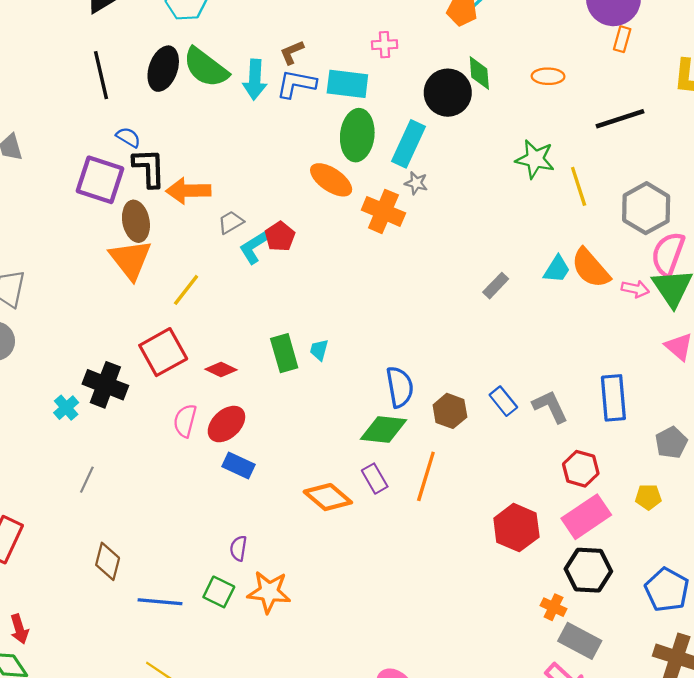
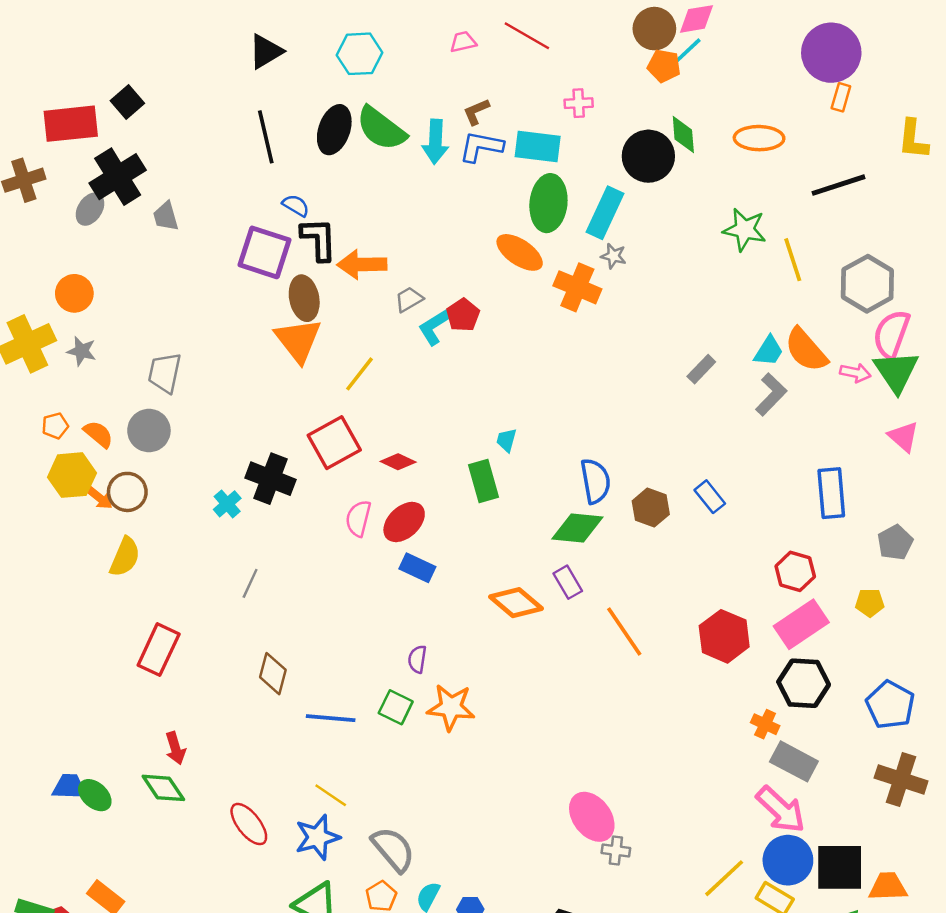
orange ellipse: (548, 76) -> (759, 138), size x1.4
green rectangle: (284, 353) -> (483, 481), moved
gray L-shape: (550, 407) -> (771, 394), moved, turned 69
orange line: (426, 476) -> (624, 631), moved, turned -51

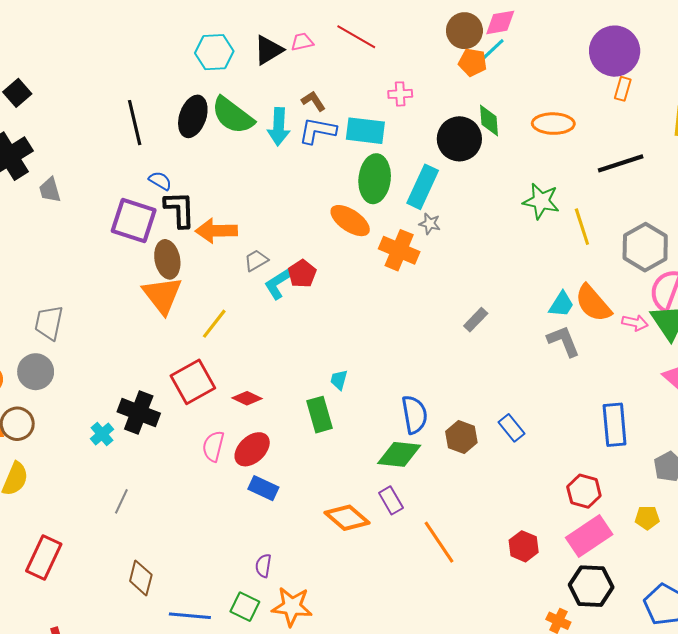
black triangle: (266, 51) -> (268, 50), moved
brown L-shape: (476, 112) -> (313, 101), turned 80
gray rectangle: (701, 369) -> (476, 320), moved
gray L-shape: (771, 394) -> (564, 341), turned -66
red hexagon: (724, 636) -> (524, 546), size x0.7

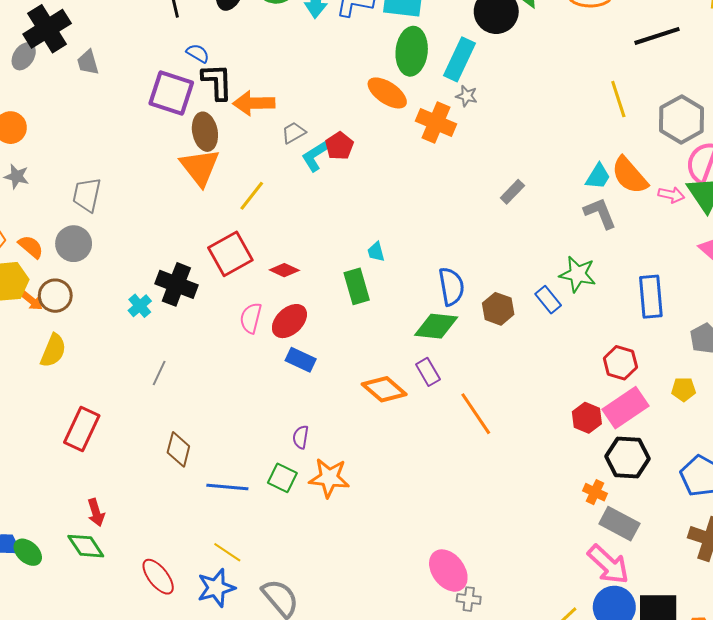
green star: (541, 201) -> (578, 274), moved
cyan trapezoid: (339, 380) -> (376, 252), turned -30
red hexagon: (524, 546) -> (587, 418), moved

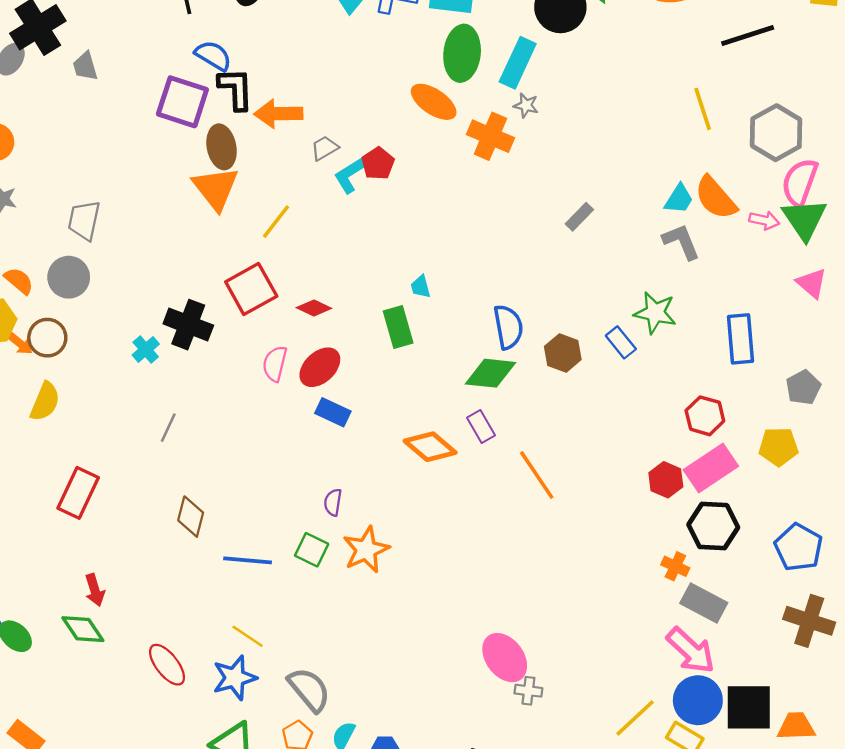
blue semicircle: (198, 53) -> (213, 56), size x1.4
yellow pentagon: (684, 389) -> (778, 447), size x1.4
orange star: (329, 478) -> (366, 550), turned -30

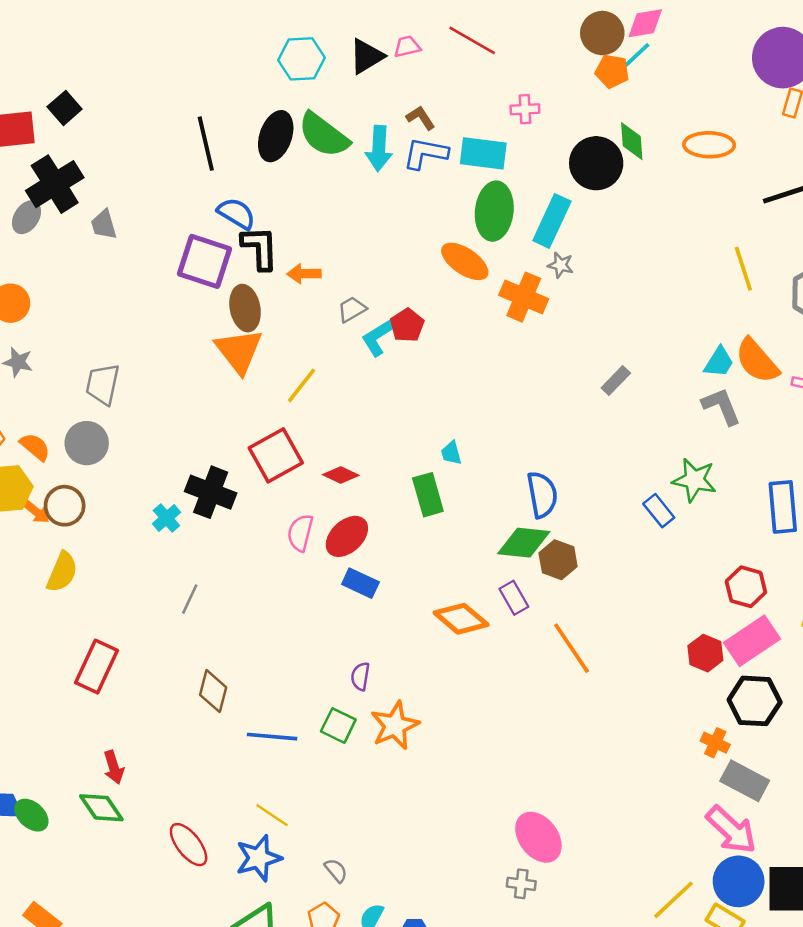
orange arrow: (278, 114) -> (304, 274), size x0.7
brown hexagon: (563, 353) -> (558, 560), moved
gray semicircle: (309, 690) -> (336, 870), size x0.5
gray cross: (528, 691) -> (521, 884), moved

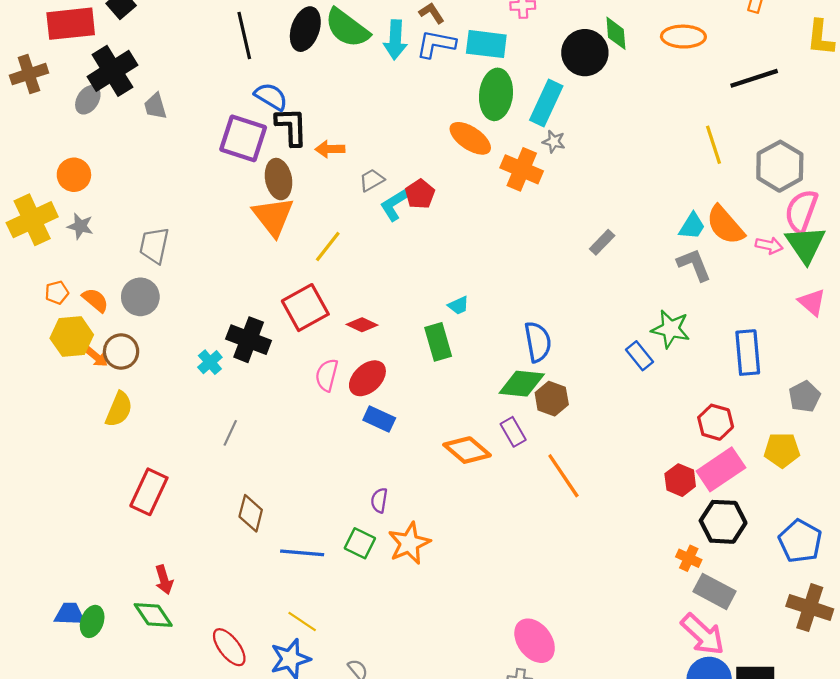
cyan trapezoid: (451, 453) -> (458, 305), turned -100
green ellipse: (31, 815) -> (92, 621), turned 68

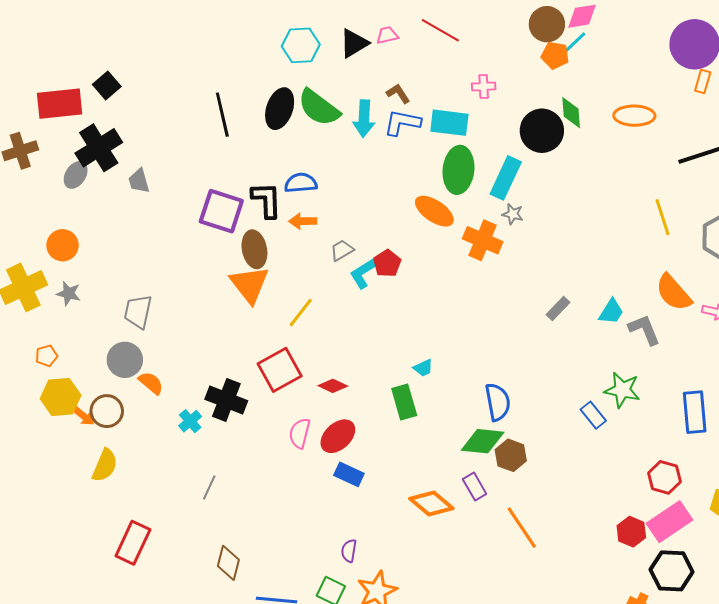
blue semicircle: (271, 97) -> (301, 183), moved, turned -36
cyan trapezoid: (692, 226) -> (611, 312), moved
orange semicircle: (95, 300) -> (151, 383), moved

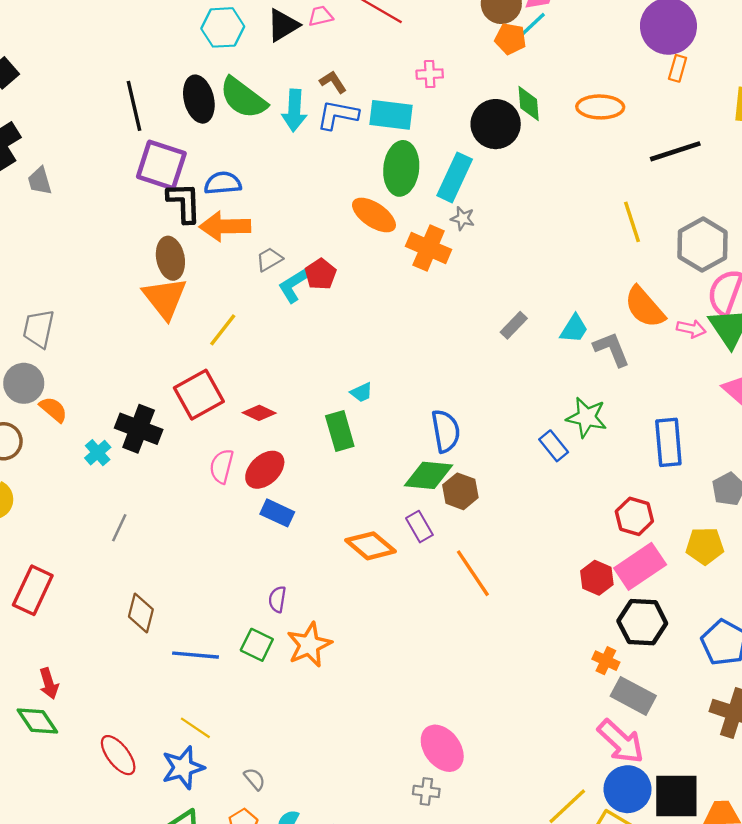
black ellipse: (280, 109) -> (199, 99), turned -33
purple square: (221, 211) -> (161, 165), moved
orange arrow: (303, 221) -> (225, 226), size x1.6

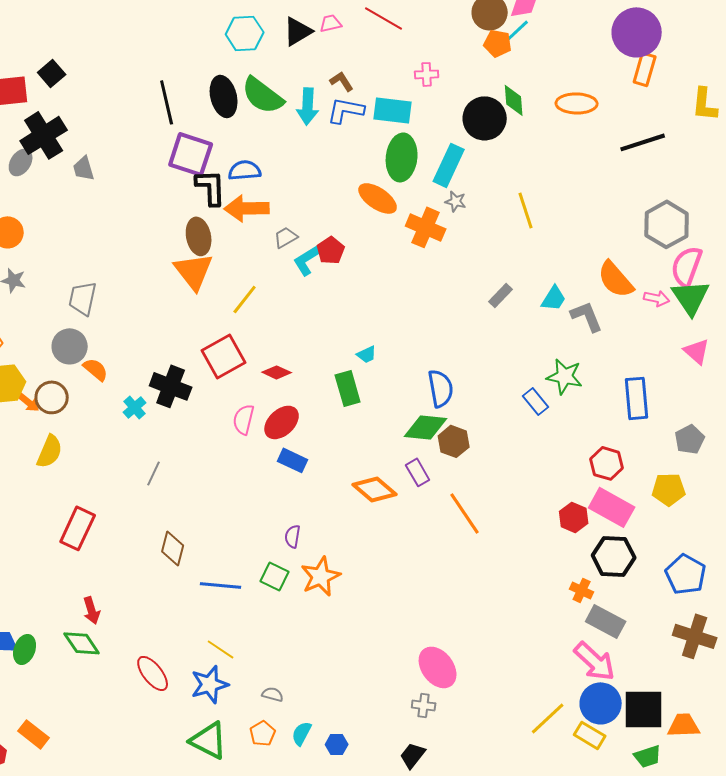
orange rectangle: (678, 68) -> (645, 69), size x1.4
yellow line: (632, 222) -> (526, 210), moved
pink rectangle: (640, 566) -> (612, 507), turned 63
gray semicircle: (255, 779) -> (273, 694), turned -35

